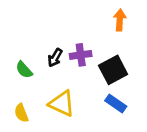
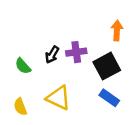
orange arrow: (120, 20) -> (117, 30), moved

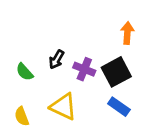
purple cross: (76, 52) -> (84, 69), moved, turned 30

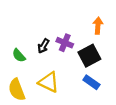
purple cross: (84, 69) -> (65, 43), moved
yellow semicircle: (22, 116) -> (17, 90), size x1.5

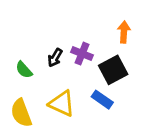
blue rectangle: (91, 82) -> (102, 100), moved

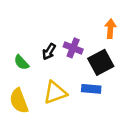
blue rectangle: (102, 100) -> (91, 89), turned -30
yellow triangle: (62, 104) -> (55, 92), turned -45

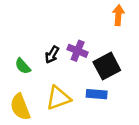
orange arrow: (110, 29) -> (118, 15), moved

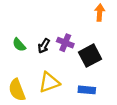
green semicircle: (23, 66) -> (19, 45), moved
blue rectangle: (97, 94) -> (87, 90), moved

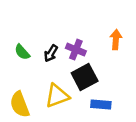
orange arrow: (100, 13) -> (116, 40), moved
black square: (90, 56) -> (85, 77), moved

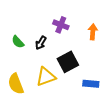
purple cross: (76, 50) -> (61, 25), moved
blue rectangle: (101, 104) -> (91, 84), moved

